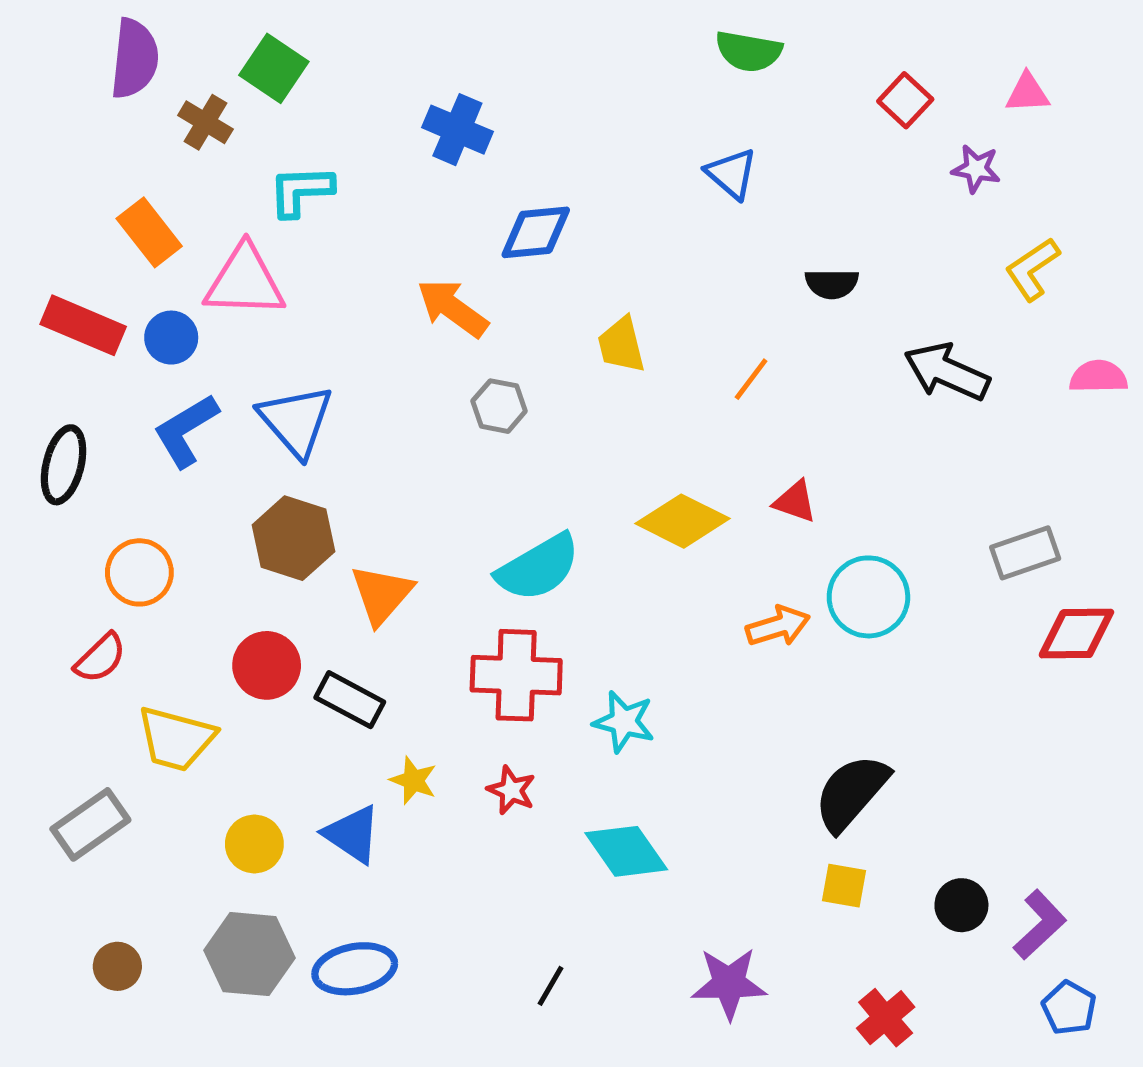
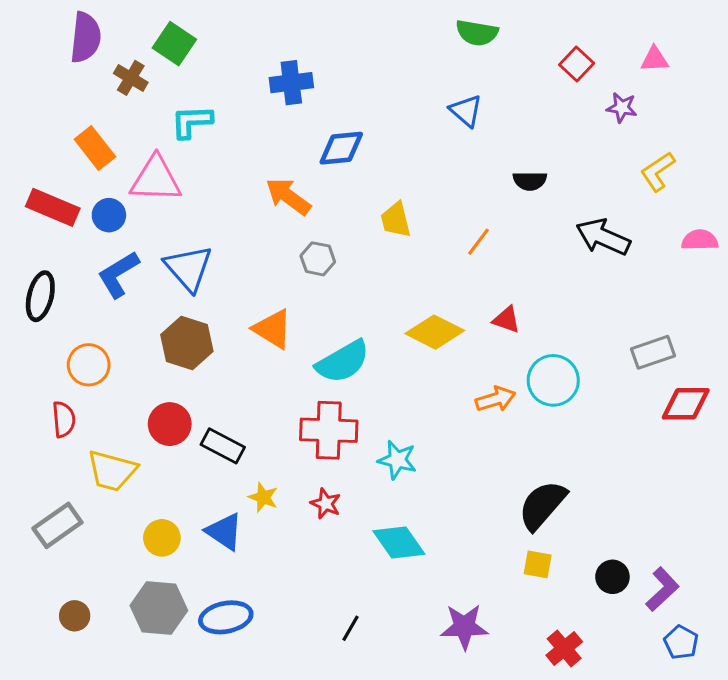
blue cross: (457, 130) -> (291, 83), turned -30
orange triangle: (382, 594) -> (273, 329), moved, turned -39
red semicircle: (100, 658) -> (64, 419), turned -51

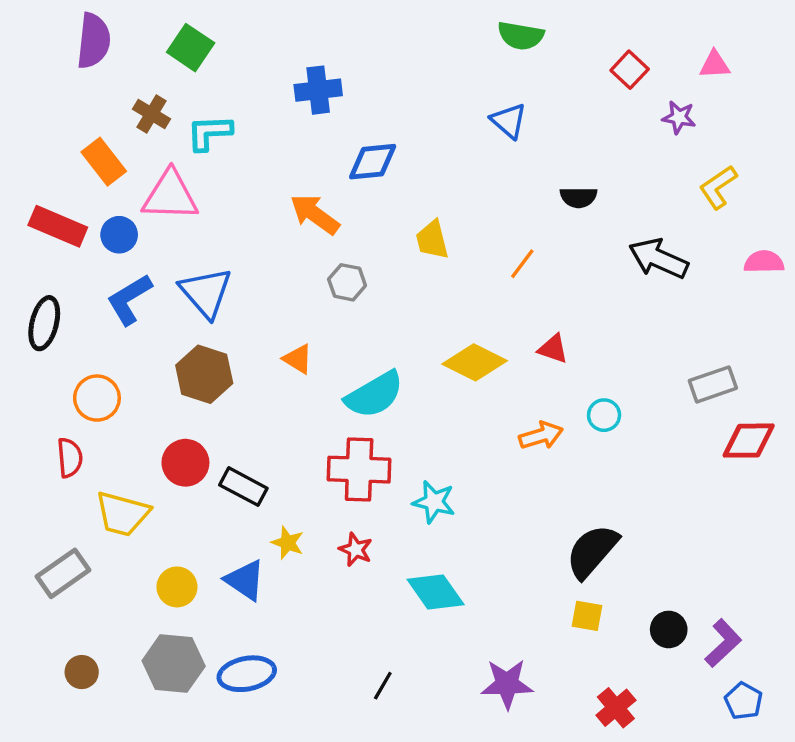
brown cross: (131, 78) -> (151, 114), moved
orange triangle: (273, 329) -> (298, 359), size x0.7
cyan circle: (553, 380) -> (604, 415), size x0.6

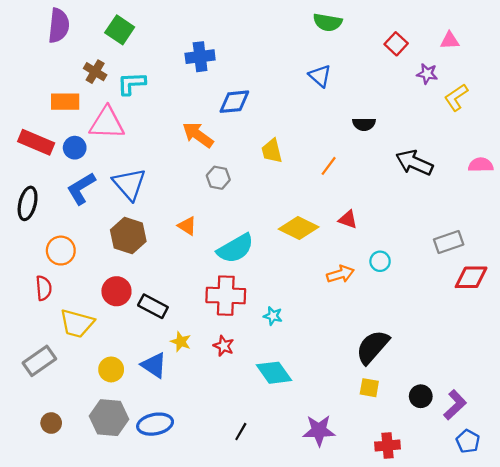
orange rectangle: (104, 162) -> (65, 102), turned -52
yellow L-shape: (718, 187) -> (456, 97), moved
cyan star: (434, 502) -> (273, 316), size x0.7
red cross: (616, 708) -> (388, 446), turned 35

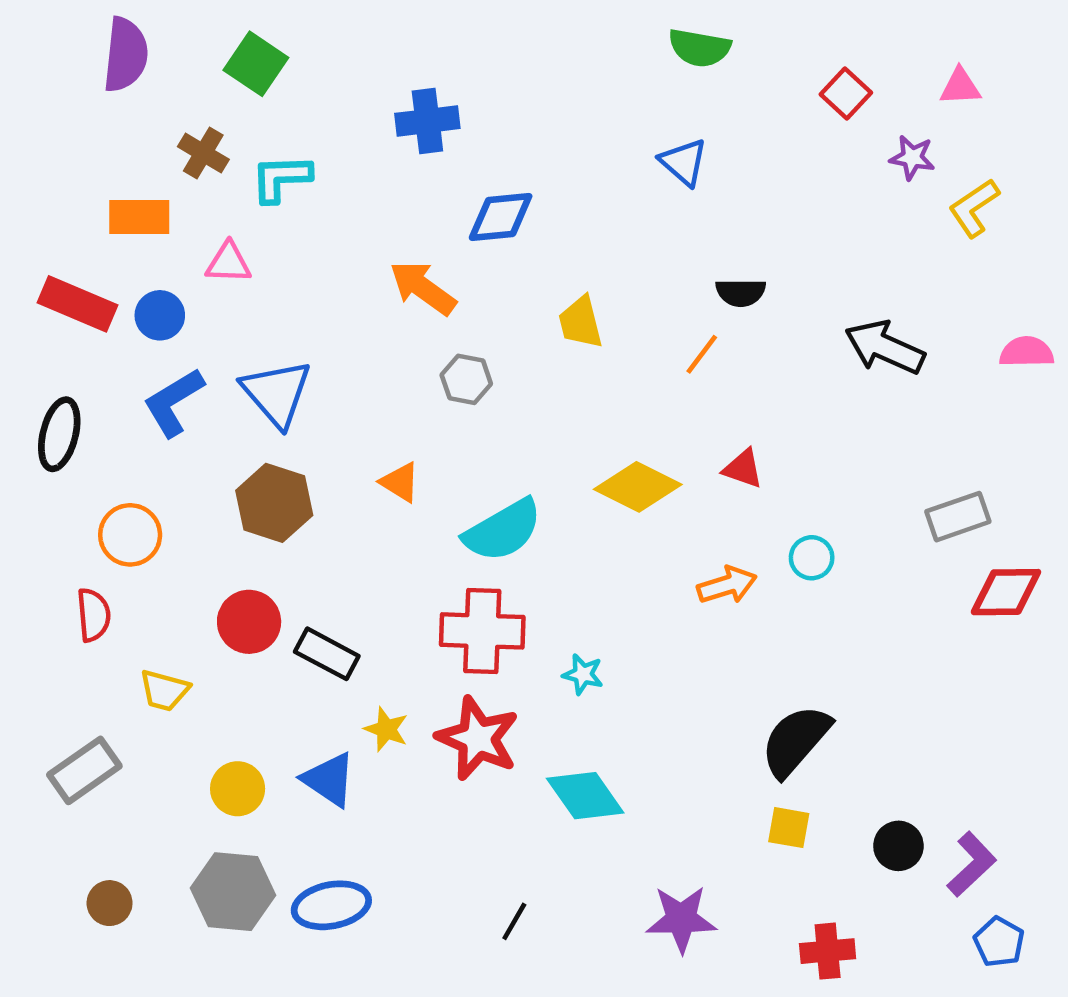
pink triangle: (107, 123) -> (228, 263), size x0.6
black semicircle: (364, 124) -> (741, 292), moved
yellow trapezoid: (77, 323) -> (164, 690), size x0.7
red star: (224, 346) -> (478, 738), size x1.8

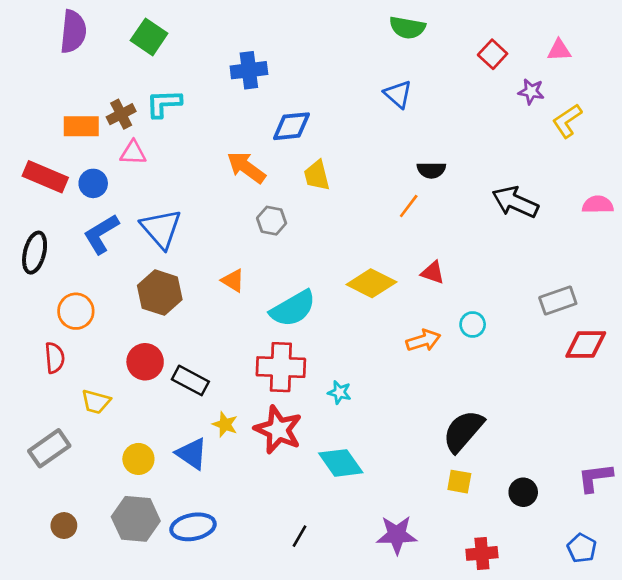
brown cross: (203, 153) -> (121, 114), moved, turned 32
yellow trapezoid: (581, 322) -> (317, 175), moved
purple L-shape: (972, 864) -> (595, 478), moved, turned -144

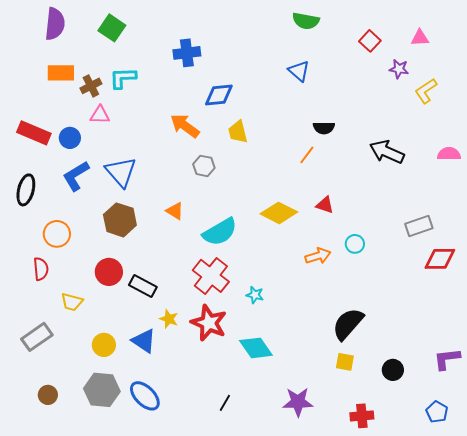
orange rectangle: (81, 126) -> (61, 73), moved
red cross: (281, 367) -> (211, 276), turned 36
blue ellipse: (193, 527) -> (145, 396), turned 56

